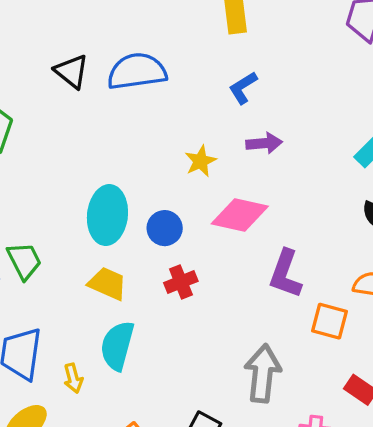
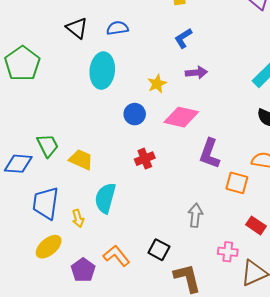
blue semicircle: (137, 71) -> (117, 28), size x0.6
cyan ellipse: (107, 215) -> (102, 71), moved
blue circle: (165, 228) -> (135, 114), moved
yellow trapezoid: (107, 284) -> (81, 160), moved
gray arrow: (263, 373) -> (195, 215), size x0.7

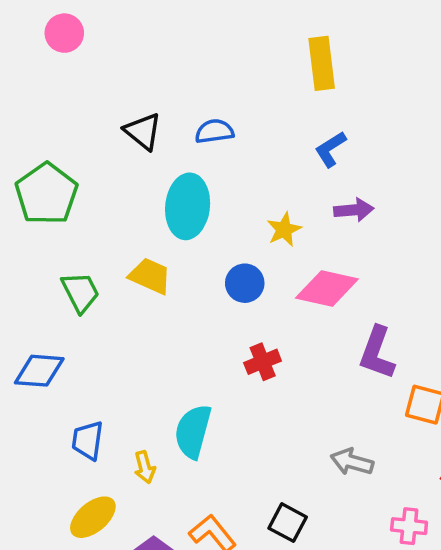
green trapezoid: (48, 145) -> (80, 292), moved
yellow trapezoid: (81, 160) -> (150, 276), moved
blue trapezoid: (46, 203) -> (88, 440), size x0.7
gray arrow: (195, 215) -> (352, 462), turned -80

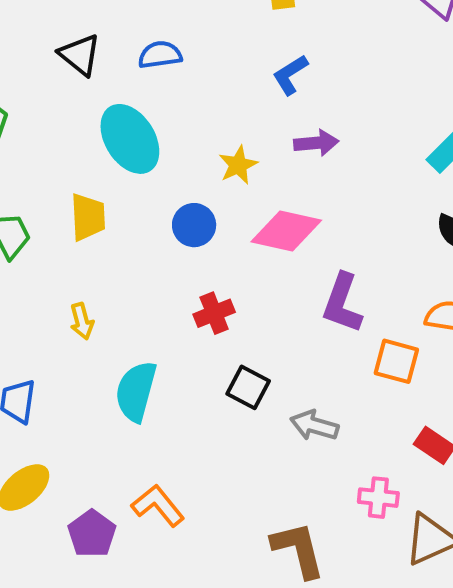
cyan ellipse: (188, 206) -> (130, 139), turned -38
yellow trapezoid: (150, 276) -> (88, 217), turned 63
yellow arrow: (145, 467) -> (82, 321), moved
black square: (288, 523) -> (248, 387), moved

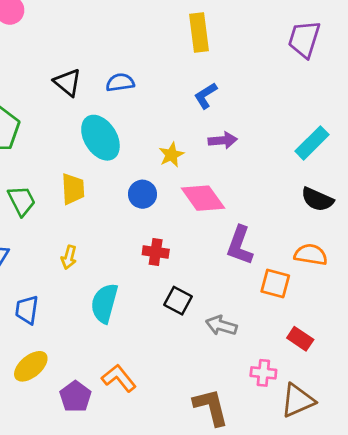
pink diamond: (286, 231) -> (203, 198), turned 42
red cross: (214, 313) -> (156, 252), turned 30
yellow arrow: (82, 321) -> (69, 257), turned 30

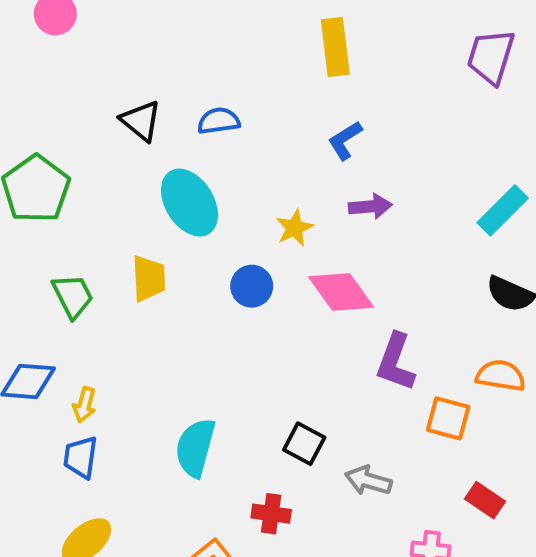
red cross: (156, 252) -> (271, 514), moved
yellow arrow: (69, 257) -> (84, 405), moved

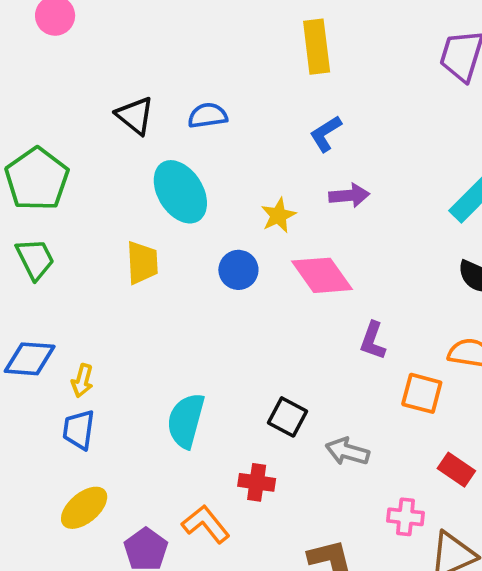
green trapezoid: (73, 296) -> (35, 259), moved
purple L-shape: (396, 362) -> (373, 341), size x0.7

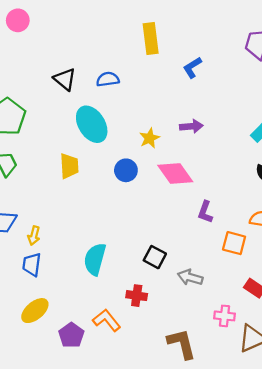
yellow rectangle: (317, 47) -> (151, 39), moved
blue L-shape: (326, 134) -> (192, 67), moved

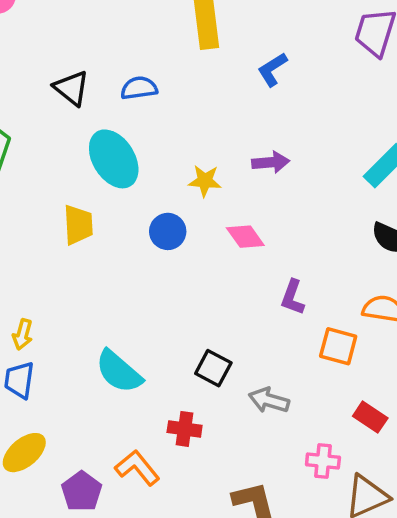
yellow star: (149, 138) -> (205, 181), turned 30
pink diamond: (175, 174) -> (245, 237), size x0.7
cyan semicircle: (95, 259) -> (119, 372), turned -64

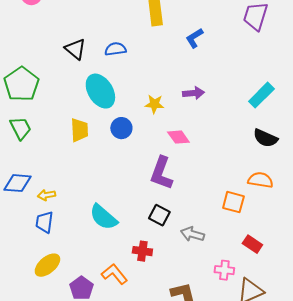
blue circle: (168, 231) -> (121, 128), moved
purple L-shape: (293, 297) -> (161, 173), moved, size x1.6
yellow arrow: (23, 334) -> (46, 195), turned 66

